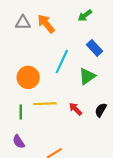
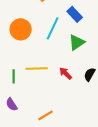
blue rectangle: (94, 48) -> (75, 14), moved
orange circle: (28, 77) -> (21, 29), moved

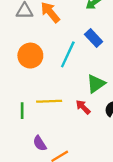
green triangle: (77, 42) -> (96, 84), moved
purple semicircle: (12, 104) -> (40, 143), moved

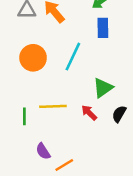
blue rectangle: (94, 38) -> (103, 28), moved, turned 42

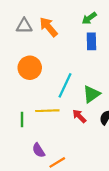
cyan line: (73, 57) -> (65, 85), moved

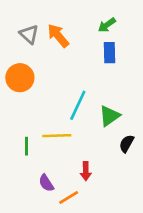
gray triangle: (24, 26) -> (29, 34), turned 42
orange circle: (30, 68) -> (20, 78), moved
red arrow: (79, 116) -> (86, 171), moved, turned -136

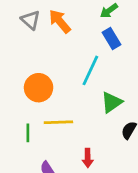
blue rectangle: (109, 53) -> (112, 39), turned -30
orange circle: (20, 78) -> (39, 88), moved
cyan line: (78, 105) -> (90, 70), moved

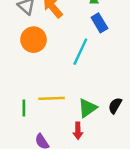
orange circle: (39, 88) -> (33, 40), moved
green triangle: (112, 102) -> (87, 108), moved

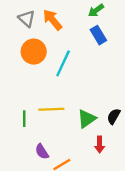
cyan line: (80, 52) -> (63, 63), moved
red arrow: (78, 131) -> (100, 145), moved

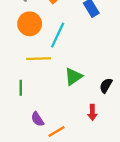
yellow line: (51, 109) -> (39, 59), moved
green triangle: (87, 119) -> (73, 77), moved

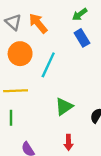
yellow line: (39, 59) -> (16, 91), moved
red arrow: (92, 112) -> (68, 142), moved

